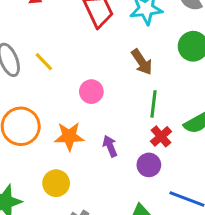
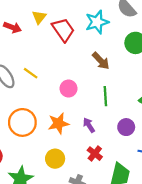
green line: (153, 104) -> (105, 96), moved
red cross: (161, 136) -> (95, 154), moved
purple circle: (149, 165) -> (126, 127), moved

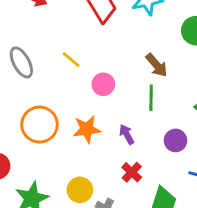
brown arrow: (101, 61) -> (157, 65), moved
yellow line: (31, 73) -> (71, 60), moved
yellow circle: (55, 159) -> (80, 190), moved

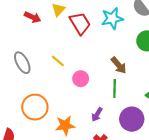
orange star: (87, 129) -> (65, 125), moved
purple arrow: (127, 134) -> (97, 114), turned -120
purple circle: (175, 140) -> (132, 119), size x1.5

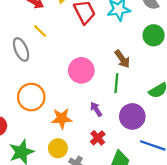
yellow line: (58, 61) -> (40, 31), moved
pink circle: (81, 79) -> (81, 70), size x1.5
purple arrow: (97, 114) -> (96, 109), turned 112

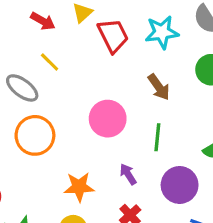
gray ellipse: (21, 49) -> (22, 88), turned -30
brown arrow: (122, 59) -> (159, 87), moved
orange circle: (31, 97) -> (35, 135), moved

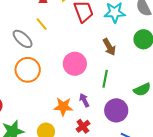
orange star: (79, 187) -> (63, 107), moved

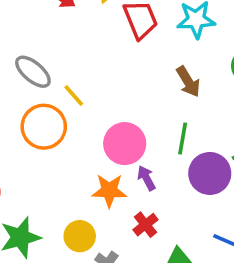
yellow line: (42, 24) -> (74, 95), moved
pink circle: (75, 64) -> (125, 144), moved
purple circle: (116, 110) -> (210, 173), moved

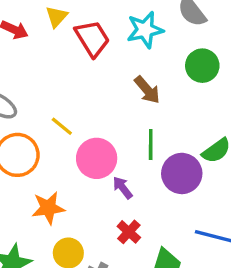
yellow line: (74, 95) -> (62, 126), moved
orange star: (109, 191) -> (48, 208), moved

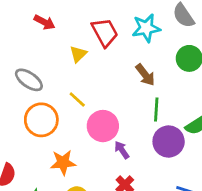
yellow triangle: (56, 17) -> (78, 54), moved
green line: (151, 145) -> (156, 110), moved

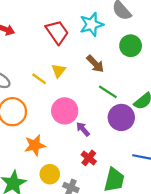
yellow triangle: (78, 54) -> (59, 71), moved
yellow line: (77, 99) -> (39, 79), moved
green line: (156, 110) -> (108, 92), turned -54

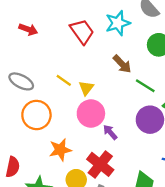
yellow triangle: (59, 71) -> (86, 88), moved
green line: (108, 92) -> (145, 86), moved
red cross: (89, 158) -> (100, 164), moved, size x1.6

